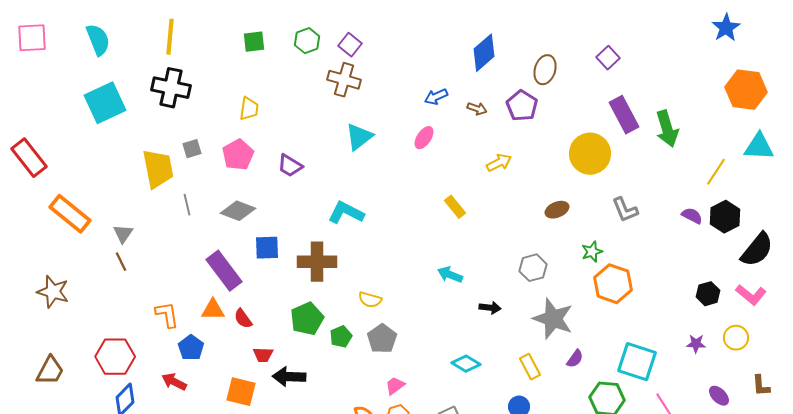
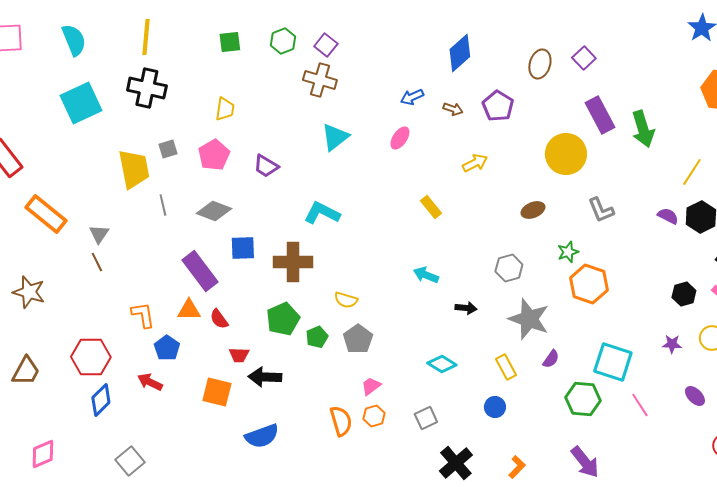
brown ellipse: (545, 70) -> (540, 64), moved

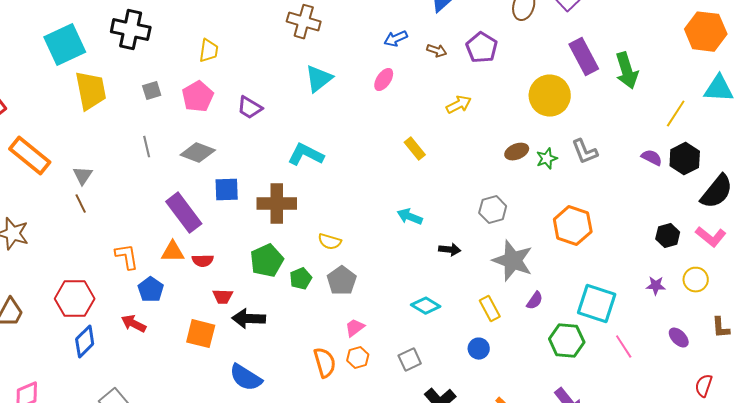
yellow trapezoid: (134, 169) -> (91, 91), moved
green star: (568, 252) -> (547, 159), moved
red semicircle: (219, 319) -> (203, 261), turned -55
blue semicircle: (262, 436) -> (246, 378), turned 52

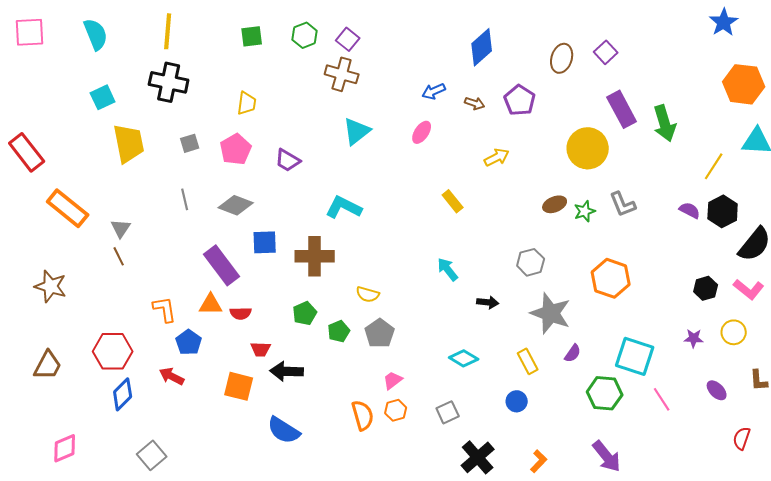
cyan square: (65, 45) -> (103, 97), size x0.6
cyan arrow: (410, 217) -> (448, 269), turned 30
green pentagon: (267, 261) -> (305, 313), size x0.7

